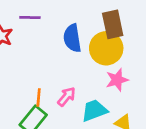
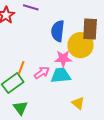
pink star: (117, 80) -> (63, 59), moved
cyan trapezoid: (94, 110) -> (61, 75), moved

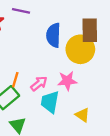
pink star: (63, 59) -> (67, 81), moved
cyan trapezoid: (61, 75) -> (50, 102), moved, turned -70

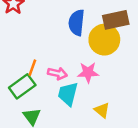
brown rectangle: (90, 30) -> (116, 20), turned 75
pink arrow: (39, 84) -> (57, 73), turned 48

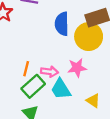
green rectangle: (22, 86) -> (33, 86), moved
cyan trapezoid: (68, 94) -> (61, 89), turned -40

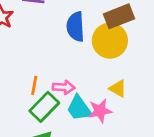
pink star: (77, 68) -> (100, 111), moved
yellow triangle: (93, 101) -> (118, 89), moved

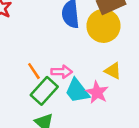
orange line: (34, 85) -> (34, 71), turned -42
pink star: (100, 111) -> (97, 92), turned -30

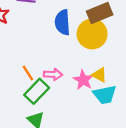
cyan trapezoid: (77, 91) -> (105, 95), moved, turned -65
pink star: (97, 92) -> (83, 80), moved

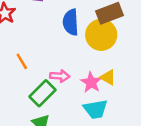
orange line: (28, 73) -> (22, 61), moved
cyan trapezoid: (105, 95) -> (95, 109), moved

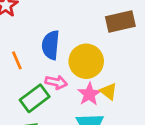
blue semicircle: (71, 22) -> (51, 45), moved
yellow circle: (101, 35) -> (86, 61), moved

